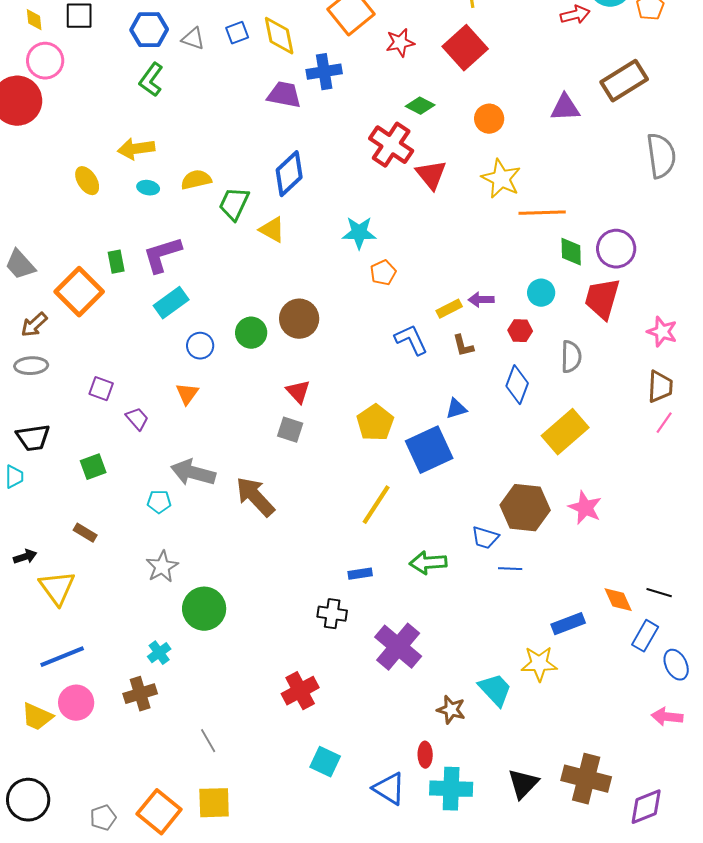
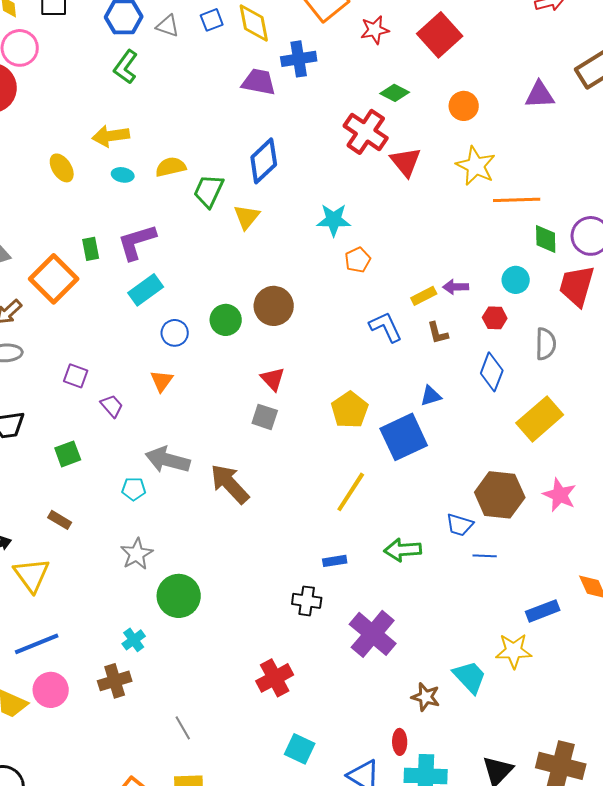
yellow triangle: (272, 230) -> (247, 217), turned 40

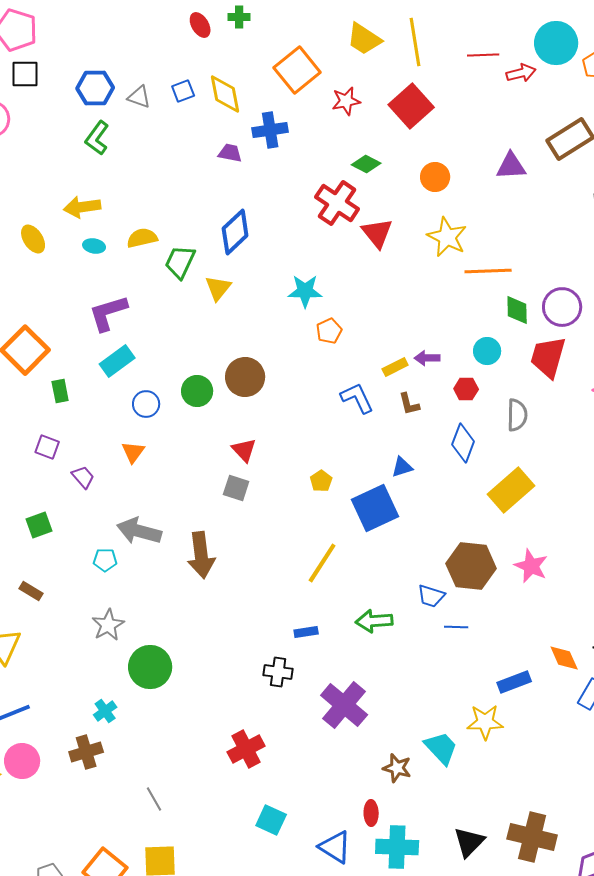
purple trapezoid: (259, 82) -> (230, 153), size x0.7
green rectangle: (91, 249) -> (60, 391), moved
yellow pentagon: (350, 410) -> (321, 481), size x0.6
brown arrow: (230, 484) -> (201, 555), turned -144

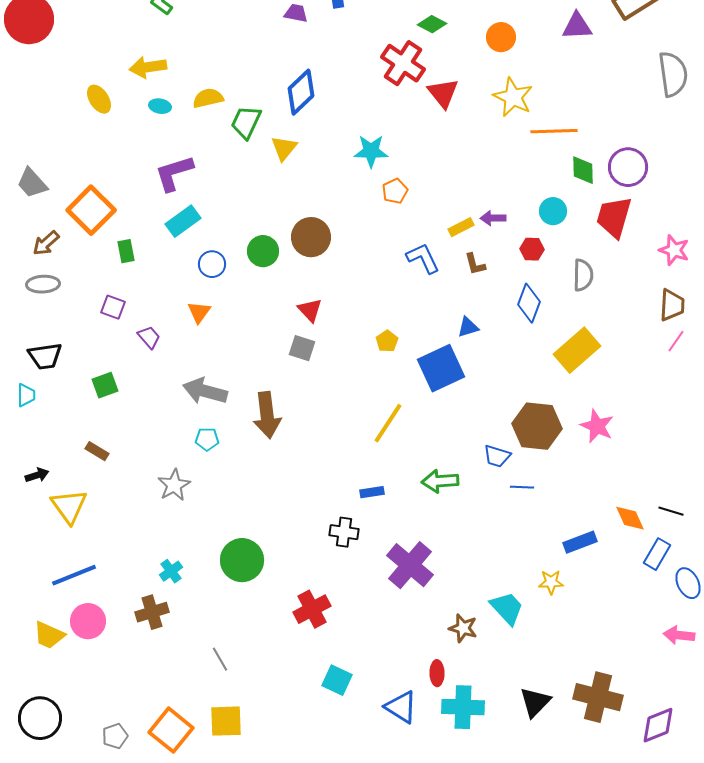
cyan pentagon: (105, 560) -> (207, 439), moved
green circle: (150, 667) -> (242, 560), moved
yellow star: (485, 722) -> (551, 582), size x0.7

